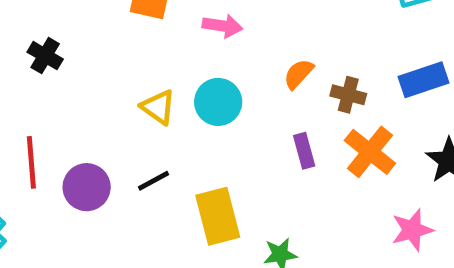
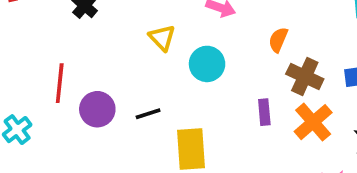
orange semicircle: (299, 74) -> (278, 40), moved, turned -30
brown cross: (348, 95) -> (305, 77), size x1.4
yellow triangle: (158, 107) -> (162, 38), moved

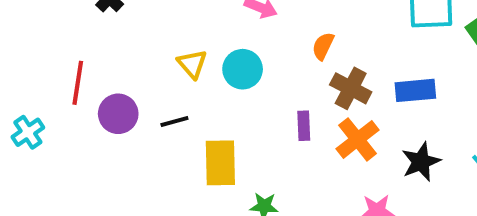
yellow triangle: (162, 38) -> (192, 64), moved

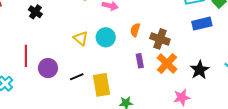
orange semicircle: (323, 46) -> (135, 30), moved
blue rectangle: (415, 90) -> (202, 24), moved
black line: (174, 121) -> (77, 77), moved

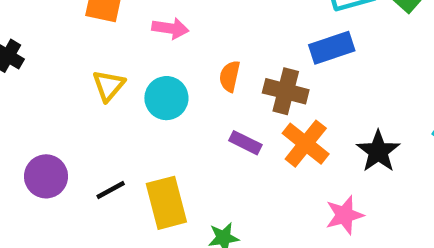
blue rectangle: (202, 24) -> (332, 48), moved
yellow triangle: (81, 38) -> (109, 86), moved, turned 35
purple rectangle: (140, 61) -> (245, 143), turned -48

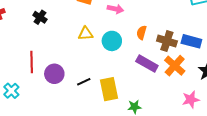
blue rectangle: (332, 48) -> (191, 41), moved, turned 30
yellow triangle: (109, 86) -> (86, 34), turned 42
purple rectangle: (245, 143) -> (147, 64), size x1.5

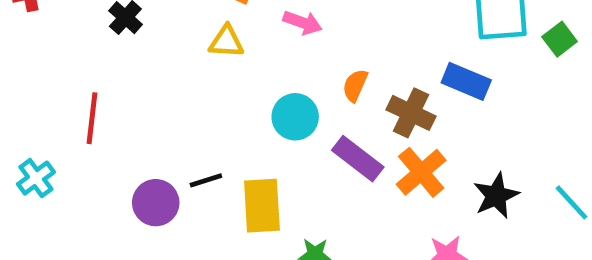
yellow triangle: (86, 34) -> (226, 42), moved
cyan circle: (112, 41) -> (295, 117), moved
blue rectangle: (191, 41) -> (466, 81), moved
purple circle: (54, 74) -> (156, 203), moved

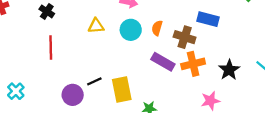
yellow triangle: (226, 42) -> (96, 26), moved
cyan circle: (295, 117) -> (131, 30), moved
red line: (92, 118) -> (51, 47), moved
orange cross: (421, 172) -> (193, 64), turned 35

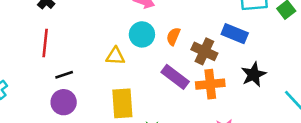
yellow triangle: (96, 26) -> (115, 56), moved
black star: (229, 70) -> (254, 74), moved
black line: (94, 81) -> (64, 75), moved

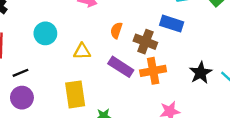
cyan circle: (142, 34) -> (45, 33), moved
yellow triangle: (115, 56) -> (82, 51), moved
black star: (254, 74) -> (201, 73), moved

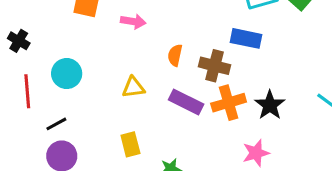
cyan circle: (45, 33) -> (67, 74), moved
black star: (201, 73) -> (270, 105), moved
yellow rectangle: (75, 94) -> (130, 144), size x0.7

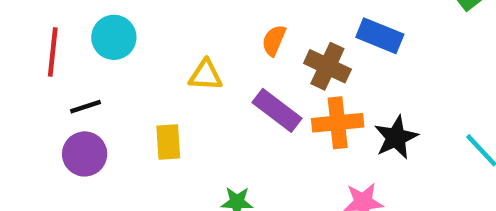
yellow rectangle: (130, 144) -> (168, 142), moved

